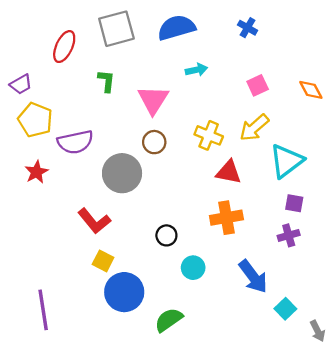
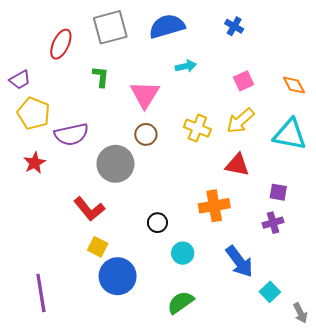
cyan triangle: (286, 161) -> (290, 134), moved, turned 48
red triangle: (229, 172) -> (237, 165), moved
green semicircle: (169, 320) -> (181, 302), moved

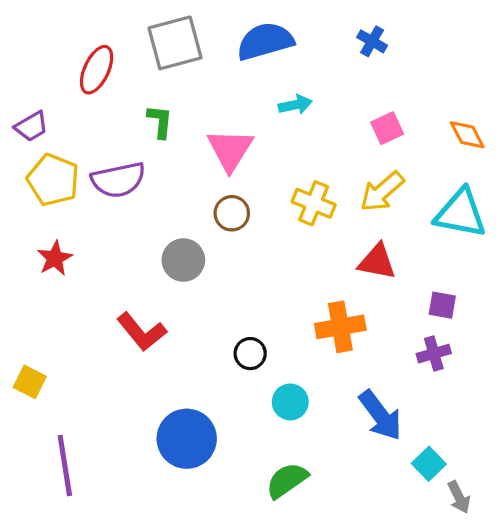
purple semicircle: (71, 134) -> (118, 180), moved
gray circle: (115, 164) -> (183, 260), size x0.7
yellow square: (98, 247) -> (30, 382), moved
gray arrow: (300, 313) -> (459, 497), moved

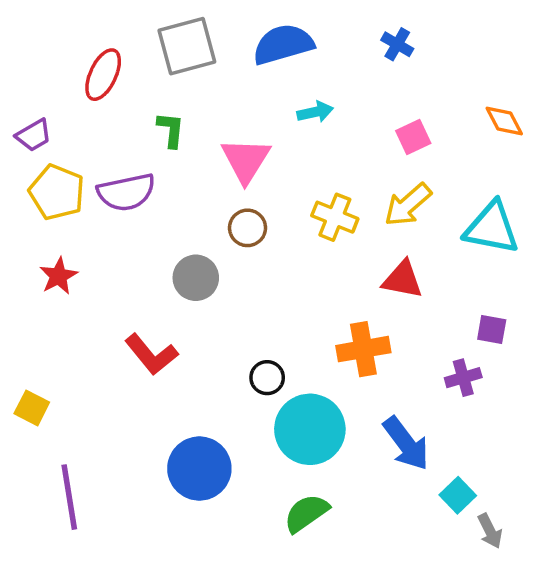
orange diamond: (467, 135) -> (504, 121), moved
purple square: (442, 305) -> (492, 329), moved
cyan circle: (290, 402) -> (310, 429), size x1.8

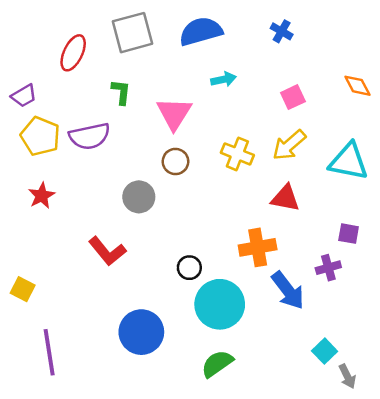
blue arrow: (406, 444) -> (288, 290), moved

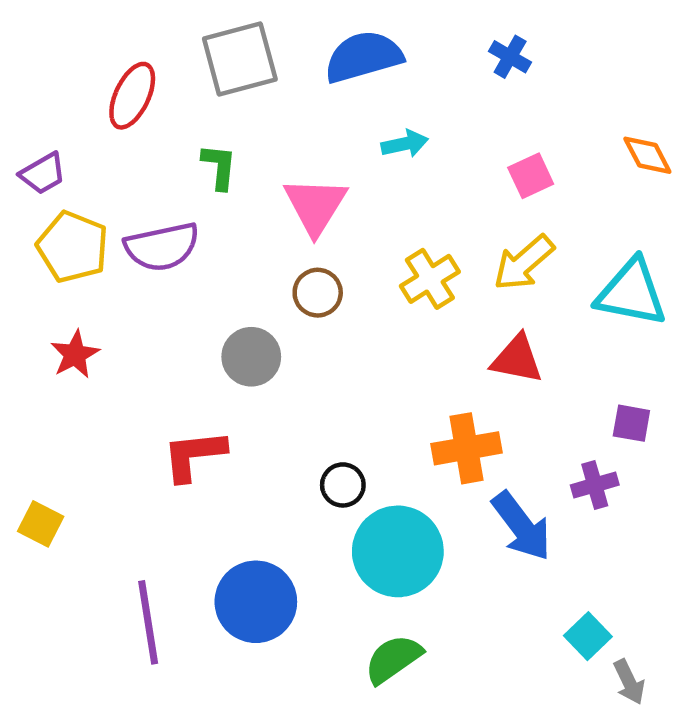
yellow cross: (237, 154) -> (430, 279), turned 36
red L-shape: (107, 251) -> (194, 455), turned 123
purple line: (49, 352) -> (148, 622), moved

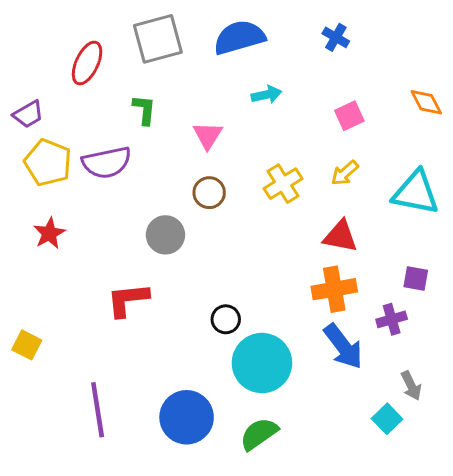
pink triangle: (315, 206) -> (208, 135), size x0.7
yellow arrow: (524, 263) -> (345, 173), size x0.7
orange cross: (467, 448) -> (334, 289), moved
blue circle: (256, 602) -> (187, 417), moved
gray arrow: (629, 682) -> (411, 386), moved

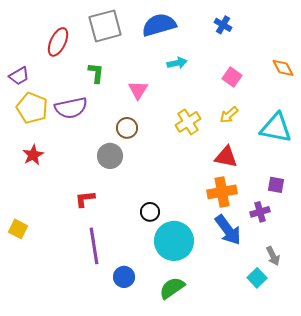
pink square: (349, 116) -> (232, 77), turned -30
brown circle: (209, 193) -> (127, 128), moved
red L-shape: (128, 300) -> (85, 199), size x0.7
purple line: (98, 410) -> (94, 246), moved
blue circle: (187, 417) -> (124, 277), size x0.6

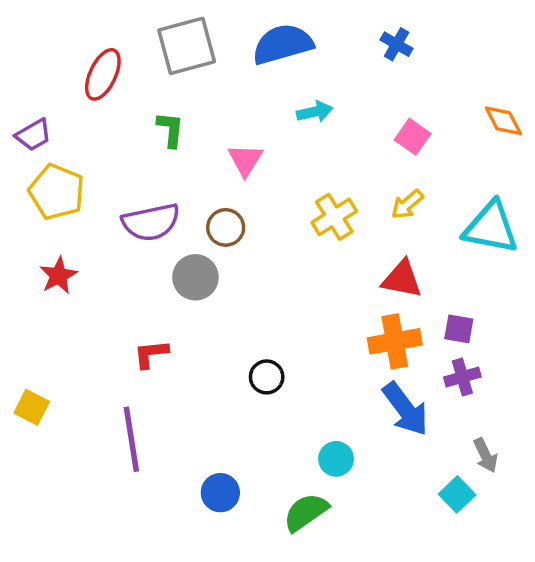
purple semicircle: (71, 108) -> (151, 222), moved
purple square: (276, 185) -> (459, 329), moved
cyan circle: (174, 241) -> (336, 459), moved, size x0.5
purple line: (94, 246) -> (131, 439), moved

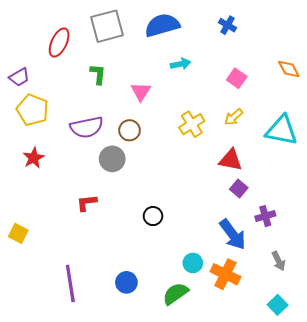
purple square: (459, 329) -> (239, 188), moved, turned 30
orange cross: (395, 341) -> (225, 274), moved, turned 36
purple line: (131, 439) -> (70, 283), moved
cyan square: (457, 494) -> (278, 305), moved

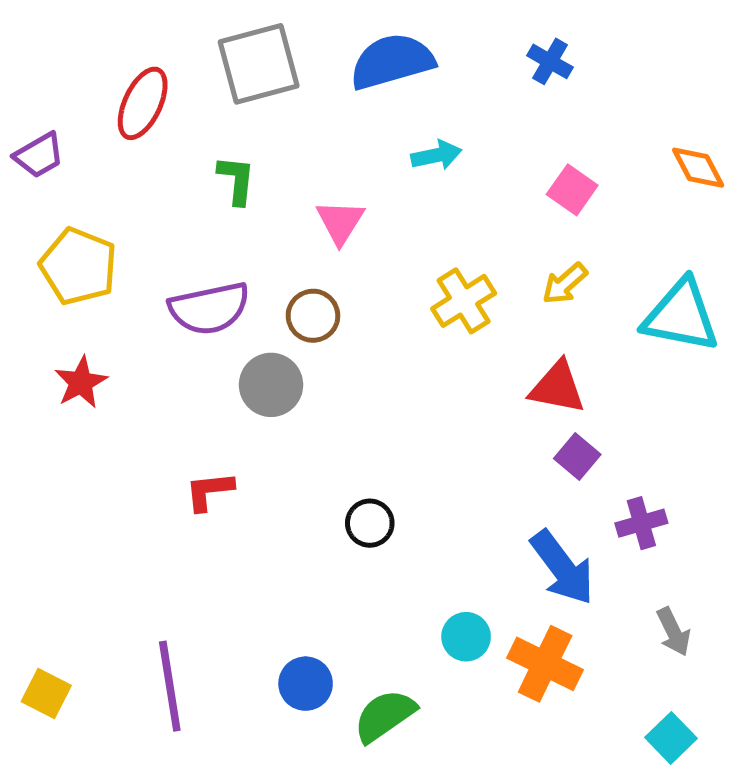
purple trapezoid: (19, 77) -> (39, 155), moved
yellow square: (18, 233) -> (46, 693), moved
green semicircle: (175, 294) -> (385, 716), moved

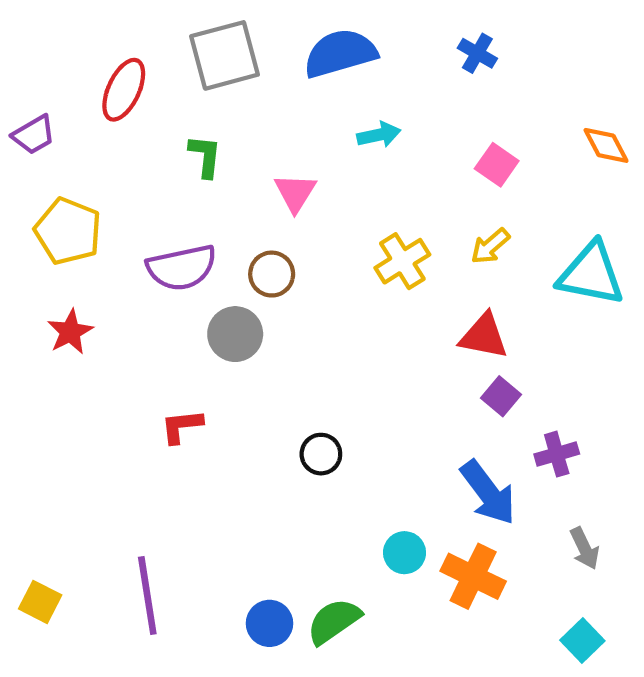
blue circle: (306, 684) -> (269, 623), moved

